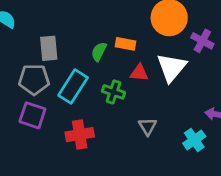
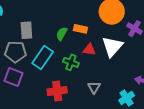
red cross: (80, 135) -> (57, 91), moved

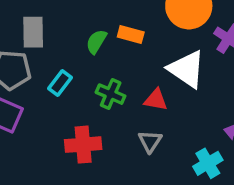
white triangle: (112, 47) -> (187, 69), turned -40
red triangle: (89, 50) -> (156, 100), moved
cyan rectangle: (43, 58) -> (60, 83), size x0.6

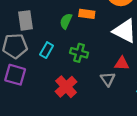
red triangle: (156, 100) -> (122, 64), moved
red cross: (83, 145) -> (66, 87), turned -30

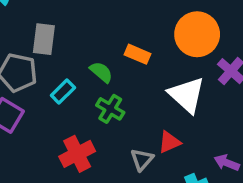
green semicircle: (66, 21) -> (101, 72), moved, turned 91
red triangle: (122, 64) -> (169, 142), turned -42

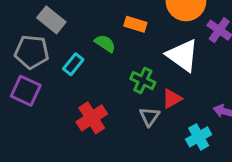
gray rectangle: (44, 39) -> (51, 20), turned -52
green cross: (110, 109) -> (143, 81), moved

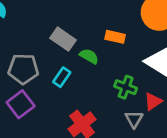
gray rectangle: (51, 20) -> (63, 39), moved
purple square: (26, 91) -> (21, 104), turned 32

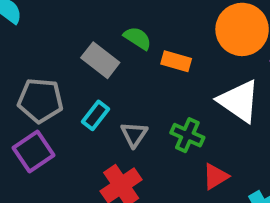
green semicircle: (89, 56) -> (138, 38), moved
red triangle: (153, 102) -> (215, 176), moved
gray triangle: (134, 119) -> (134, 134), moved

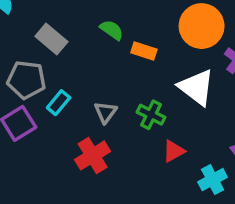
gray rectangle: (100, 60) -> (51, 39), moved
cyan rectangle: (95, 115) -> (59, 103), moved

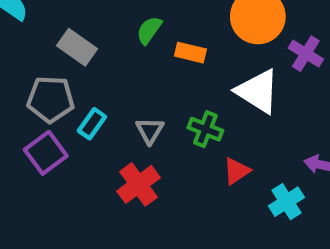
green semicircle: (112, 30) -> (149, 30), turned -85

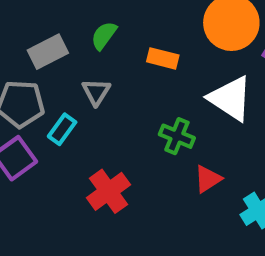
green semicircle: (149, 30) -> (104, 36), moved
gray rectangle: (77, 47) -> (48, 52), turned -63
gray triangle: (150, 131) -> (96, 92), moved

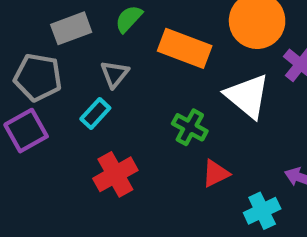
orange rectangle: (163, 58) -> (185, 48), size x1.6
cyan rectangle: (62, 129) -> (95, 113), moved

